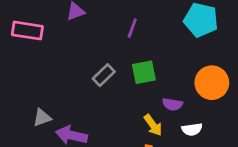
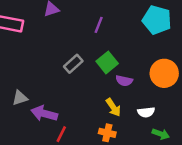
green square: (144, 72) -> (107, 62), turned -30
purple semicircle: (172, 104) -> (124, 81), moved

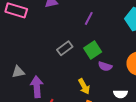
yellow arrow: (113, 107) -> (84, 86), moved
purple arrow: (44, 114) -> (37, 87), turned 65

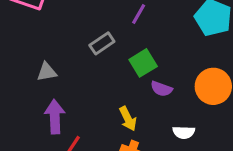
gray rectangle: (65, 48) -> (102, 43), moved
gray triangle: (18, 72) -> (47, 72), moved

